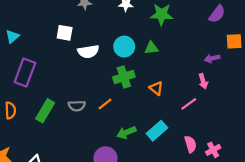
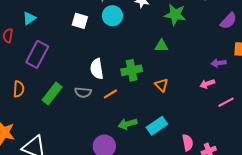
cyan circle: (124, 47) -> (112, 16), moved
white semicircle: (88, 52) -> (97, 69), moved, turned 84
pink arrow: (203, 81) -> (207, 84), turned 80
pink line: (189, 104) -> (226, 102), moved

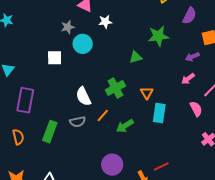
green star: (175, 15) -> (158, 36), moved
orange triangle: (161, 85) -> (147, 93), turned 32
green arrow: (128, 124) -> (125, 126), moved
cyan rectangle: (157, 126) -> (159, 113), moved, turned -30
pink semicircle: (188, 143) -> (196, 109), moved

